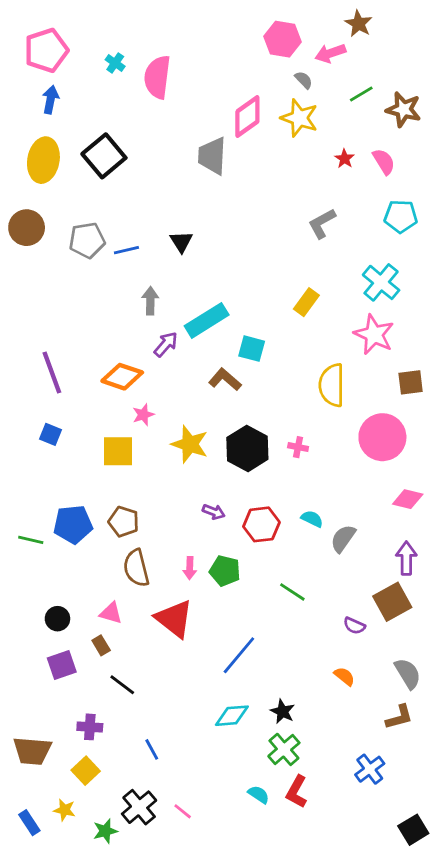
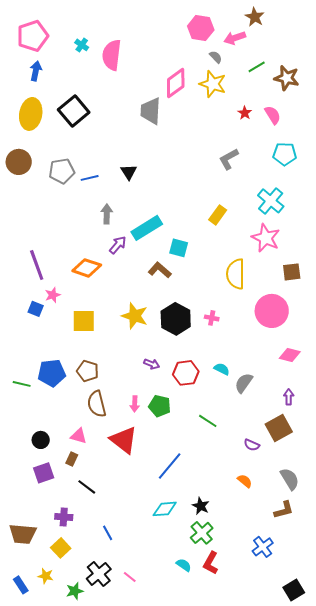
pink star: (143, 415) -> (53, 295), moved
purple arrow: (406, 558) -> (289, 397), size x0.7
brown rectangle: (101, 645) -> (72, 459), turned 56

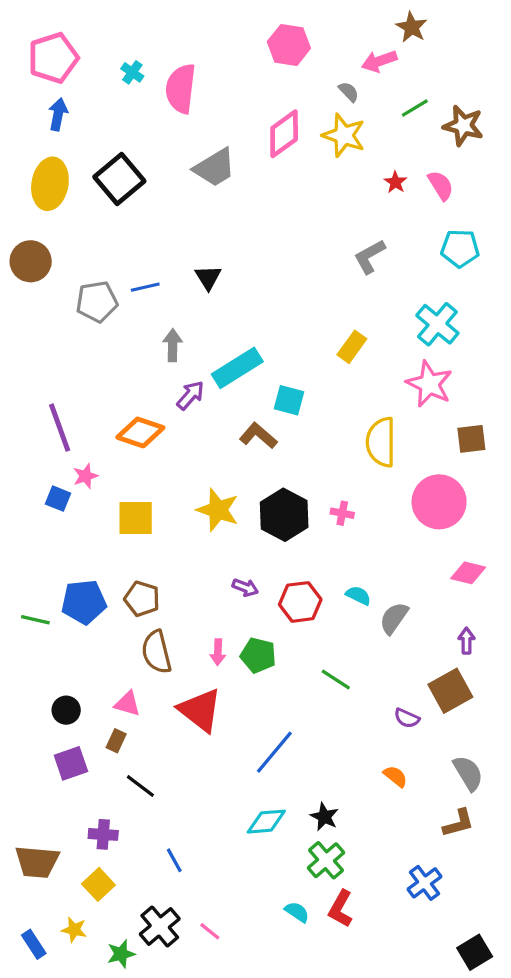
pink hexagon: (201, 28) -> (289, 45), moved
gray trapezoid: (151, 111) -> (215, 168), moved, turned -124
gray pentagon: (62, 171) -> (97, 302), moved

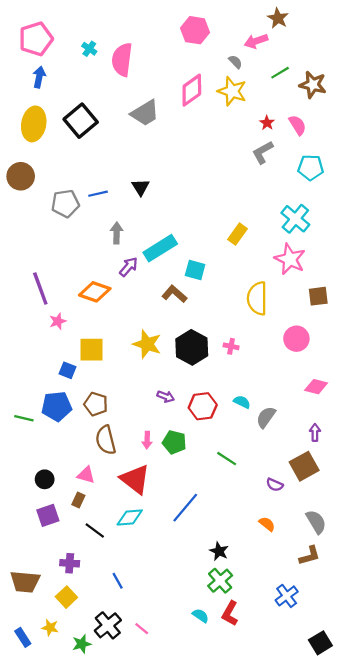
gray L-shape: (370, 256) -> (263, 152), moved
blue square: (58, 499) -> (68, 370), moved
pink circle: (439, 502) -> (296, 339), size x0.7
cyan diamond: (266, 822) -> (130, 517), moved

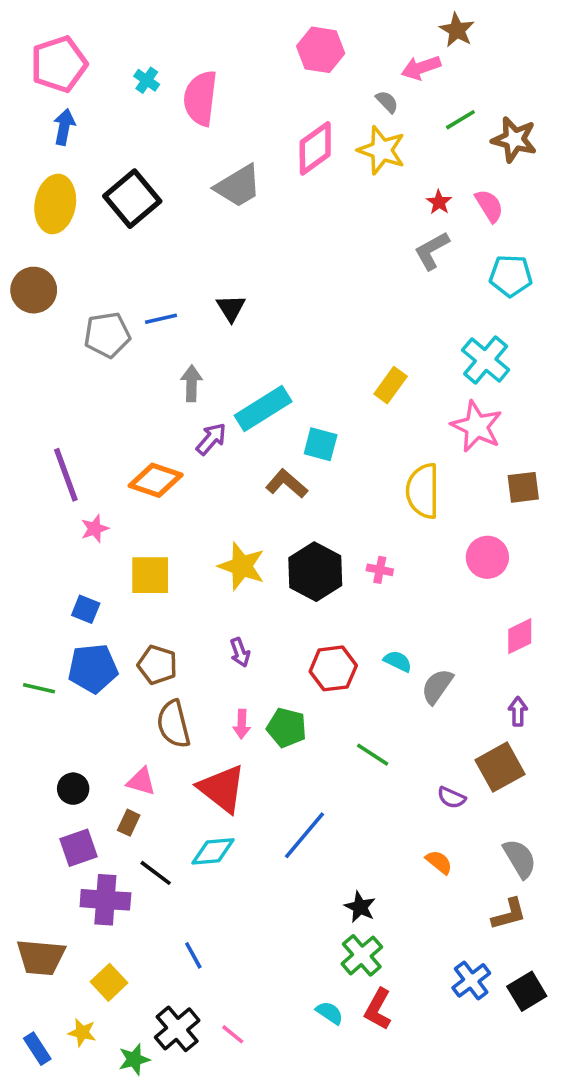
blue square: (68, 370) -> (86, 609), moved
pink diamond: (316, 387) -> (520, 636), turned -40
purple arrow: (166, 396) -> (240, 652), moved, turned 49
purple cross: (70, 563) -> (105, 900), moved, size x1.5
black square: (320, 643) -> (527, 991), moved

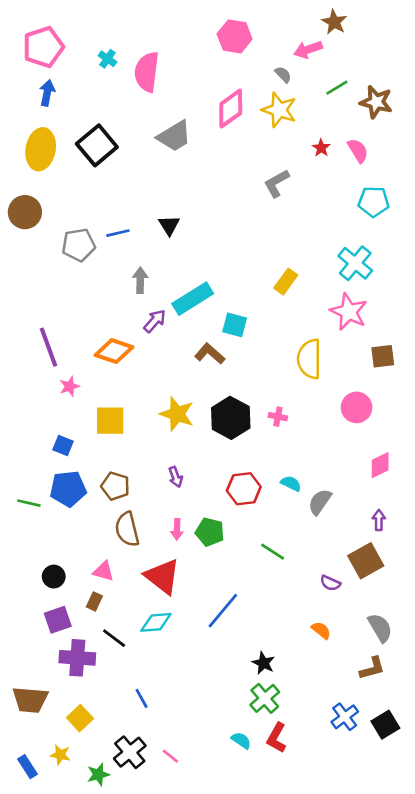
gray L-shape: (432, 251) -> (277, 183), moved

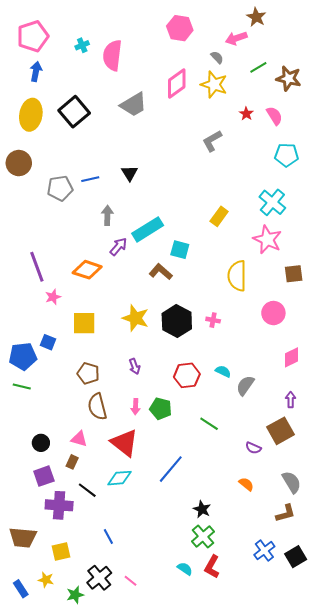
cyan cross: (107, 59) -> (82, 45), turned 32
blue pentagon: (68, 489) -> (23, 356), moved
yellow square: (80, 718) -> (61, 552), turned 30

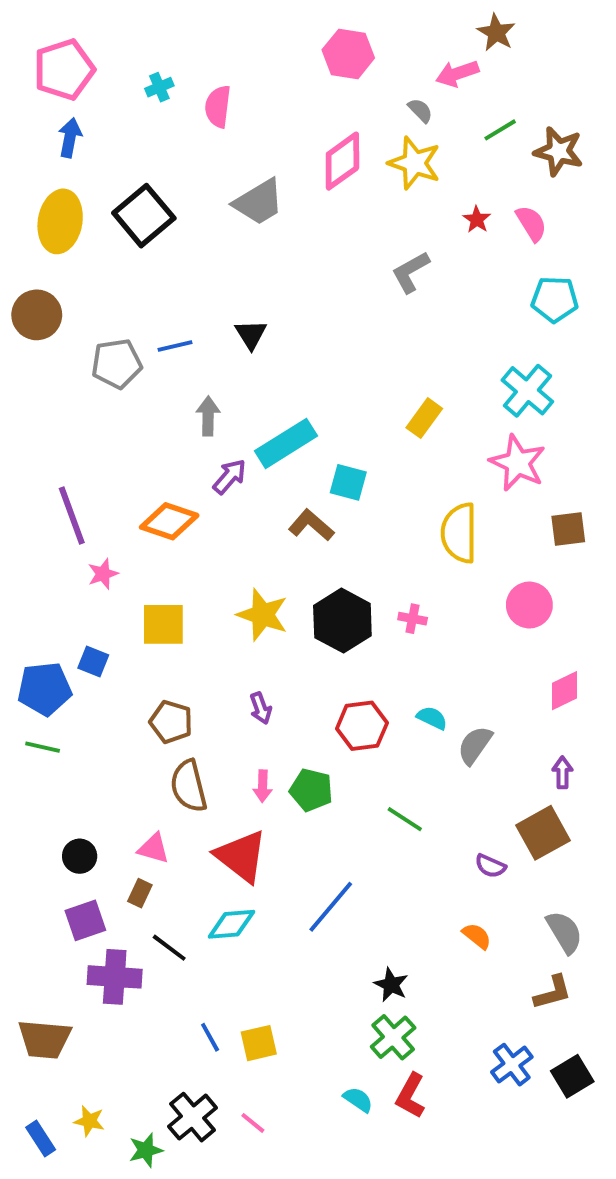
pink semicircle: (112, 55) -> (218, 107), size x0.7
yellow square: (61, 552) -> (259, 1043), moved

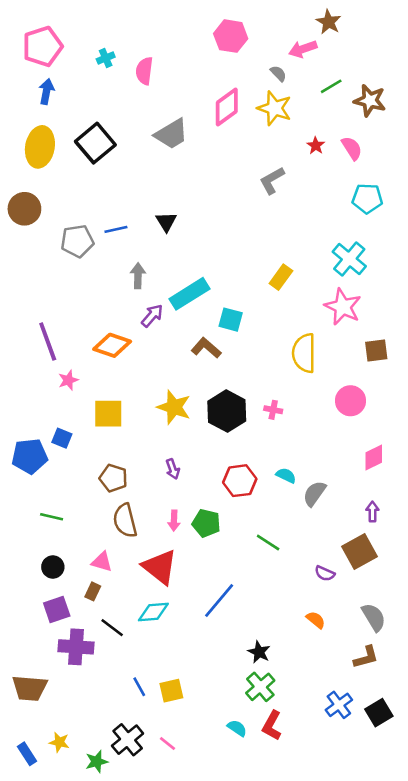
green line: (43, 747) -> (52, 517), moved

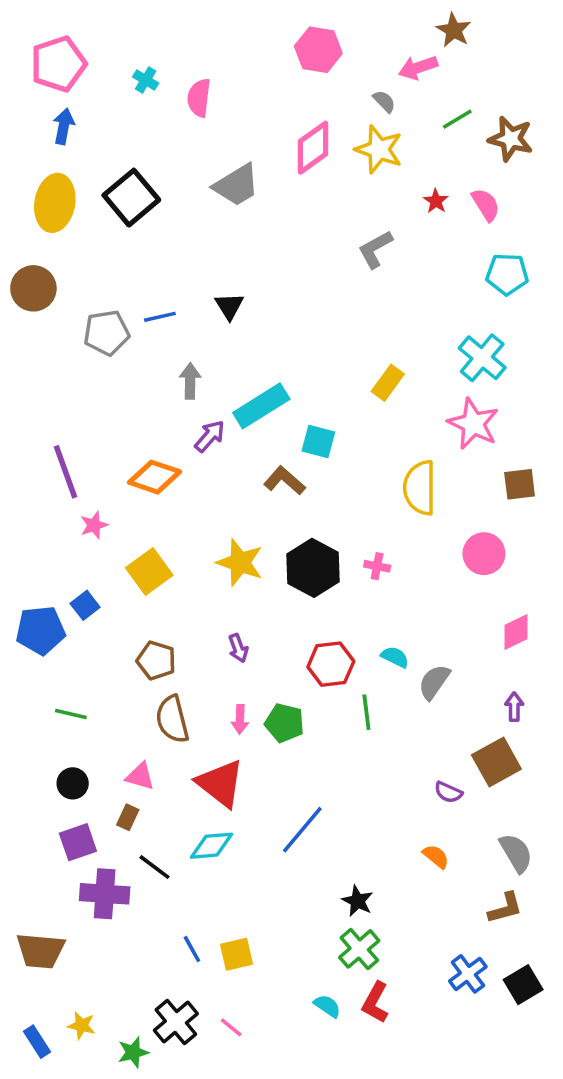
cyan cross: (106, 58) -> (146, 80), turned -36
yellow square: (108, 414) -> (149, 571), turned -36
blue square: (62, 438) -> (85, 605), turned 30
green line: (268, 543) -> (366, 712), moved, turned 50

